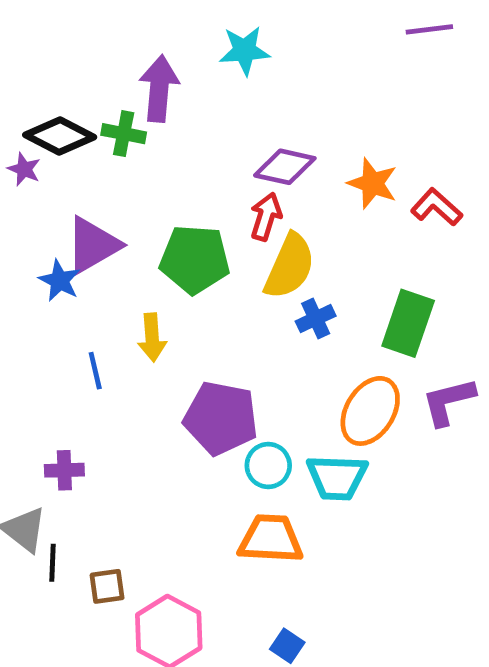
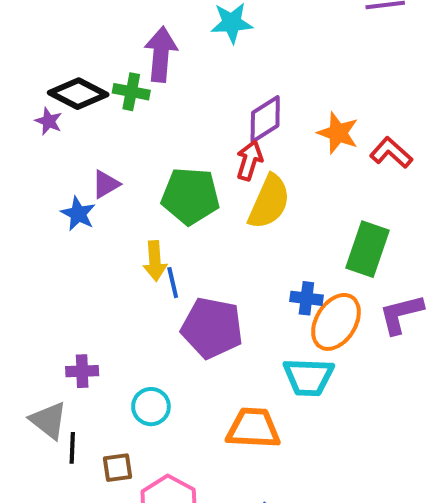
purple diamond: (285, 167) -> (265, 119), turned -45
purple triangle: (93, 245) -> (106, 184), size x0.6
blue cross: (316, 319) -> (306, 298), moved, turned 32
blue line: (95, 371) -> (173, 283), moved
cyan circle: (268, 465) -> (151, 407), moved

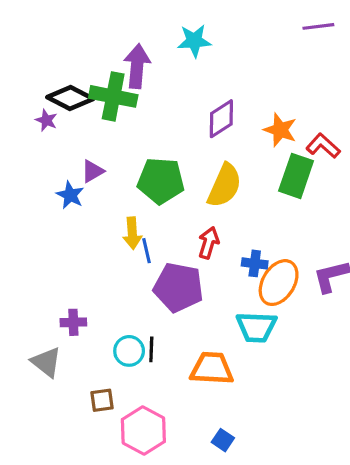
green cross: (131, 92) -> (113, 96), size x1.6
red arrow: (249, 161) -> (209, 243), moved
green rectangle: (367, 249) -> (296, 176), moved
black line: (72, 448) -> (151, 349), moved

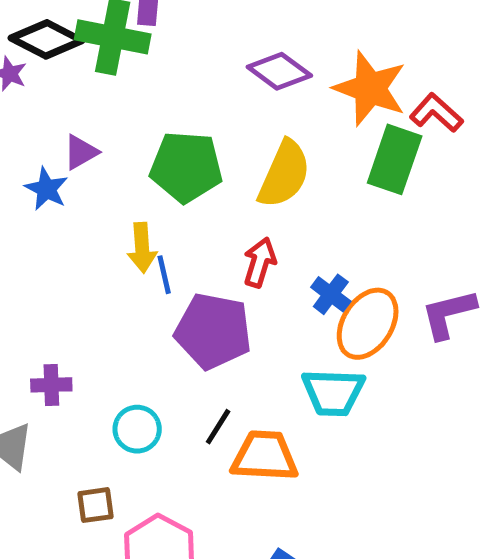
purple diamond: (221, 119) -> (279, 71), turned 69
orange star: (280, 130) -> (370, 88), size x1.4
blue cross: (255, 263) -> (331, 294), turned 30
black line: (151, 349) -> (218, 427), moved, turned 30

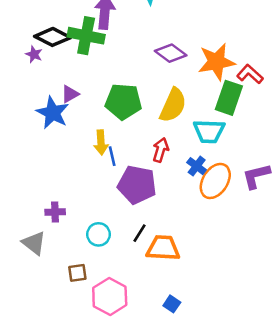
orange star: (370, 88) -> (216, 62), turned -30
blue star: (46, 189) -> (53, 113), size x1.5
cyan trapezoid: (333, 392) -> (209, 131), moved

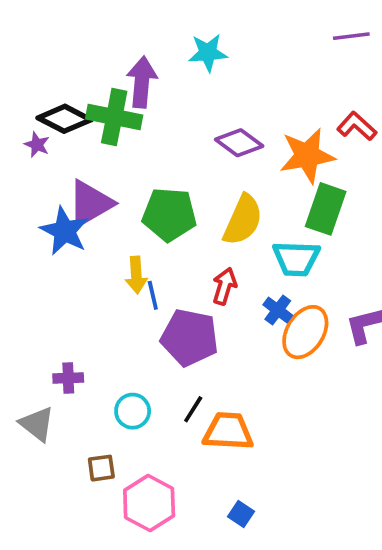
red L-shape: (250, 74) -> (357, 126), moved
purple triangle: (70, 94) -> (90, 203), size x1.8

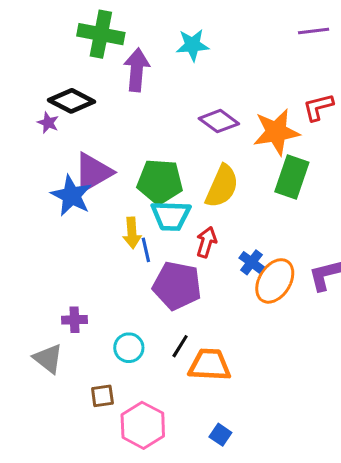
green cross: (114, 117) -> (101, 34), moved
red L-shape: (357, 126) -> (318, 107), turned -56
cyan trapezoid: (296, 259) -> (171, 216), moved

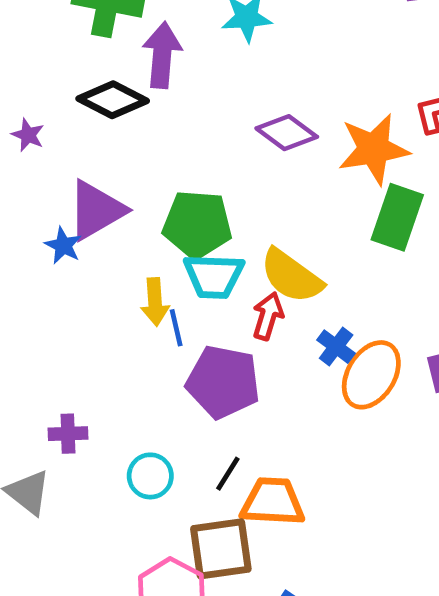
black diamond: (71, 101) -> (113, 100), moved
yellow semicircle: (222, 186) -> (291, 276), moved, turned 102
blue star: (71, 196) -> (63, 245), size x0.6
brown square: (102, 396) -> (221, 549), moved, size x1.8

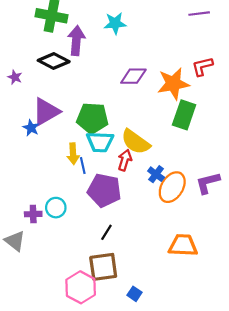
purple diamond: (287, 133) -> (133, 76), turned -36
cyan circle: (150, 476) -> (56, 208), moved
orange trapezoid: (273, 502) -> (183, 245), moved

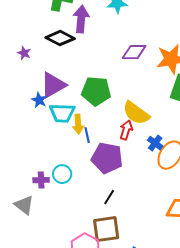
cyan trapezoid: (100, 142) -> (62, 113), moved

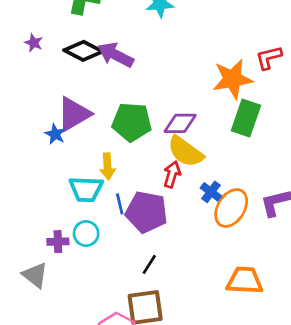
purple arrow: (81, 19) -> (116, 55), moved, turned -68
purple diamond: (134, 52) -> (180, 123), moved
purple star: (24, 53) -> (34, 43), moved
cyan trapezoid: (62, 113) -> (86, 189), moved
blue line: (87, 135) -> (120, 204), moved

